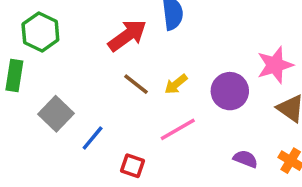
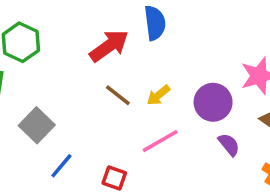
blue line: (93, 138) -> (61, 166), moved
purple semicircle: (245, 159) -> (229, 145), moved, turned 30

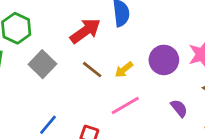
purple circle: (213, 102) -> (164, 60), moved
gray square: (37, 125) -> (42, 64), moved

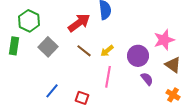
purple circle: (164, 60) -> (138, 56), moved
pink line: (125, 105) -> (108, 77), turned -50

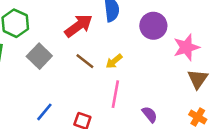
purple circle: (138, 56) -> (153, 26), moved
brown triangle: (173, 65) -> (198, 79), turned 30
purple semicircle: (147, 79) -> (150, 114), moved

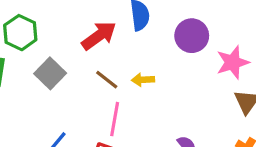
yellow arrow: (114, 61) -> (143, 80), turned 36
pink line: (115, 94) -> (115, 119), moved

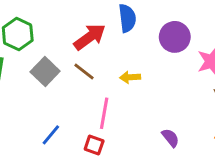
brown line: (107, 80) -> (84, 71), moved

